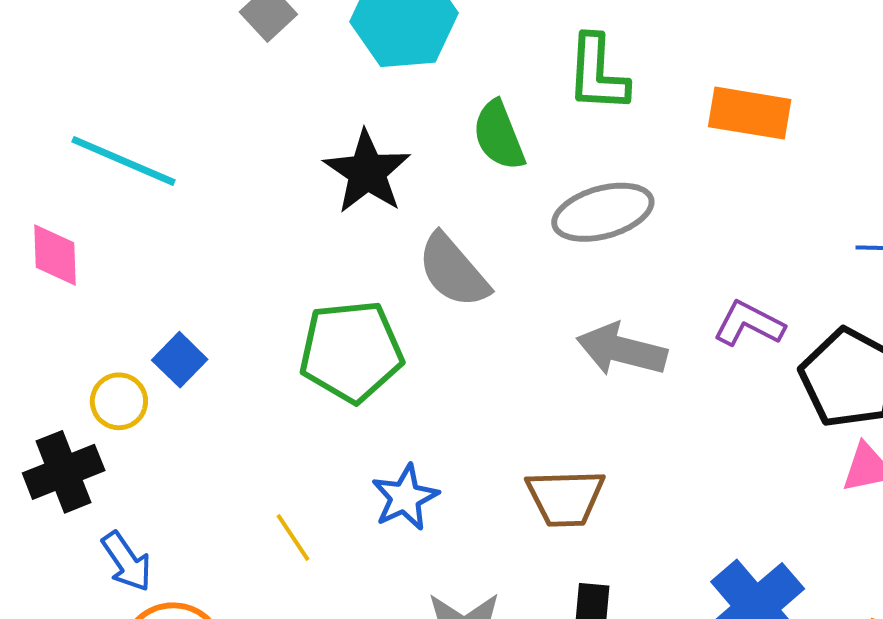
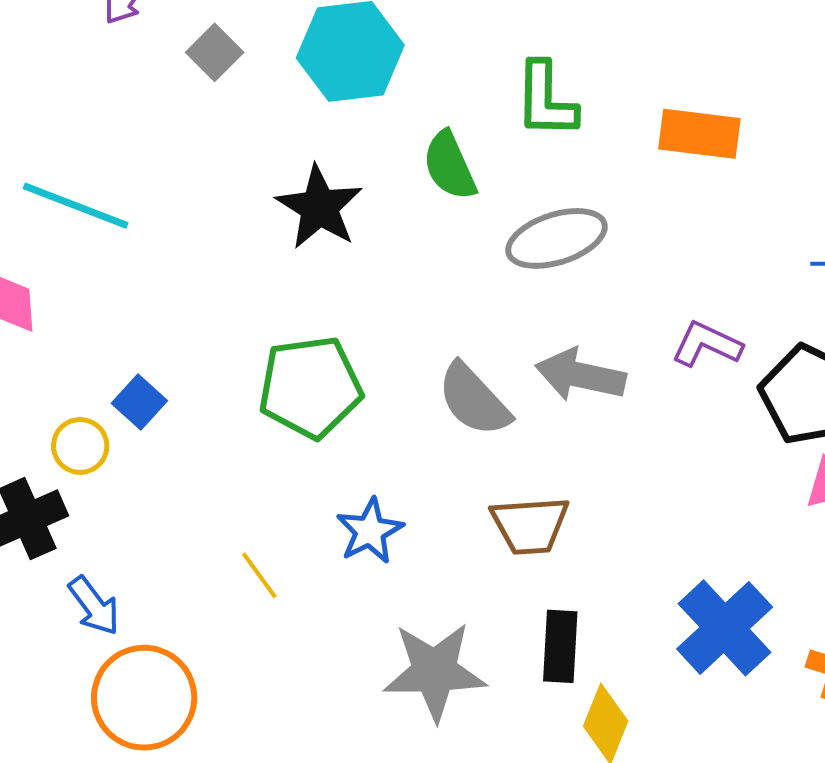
gray semicircle: (453, 271) -> (474, 400), moved

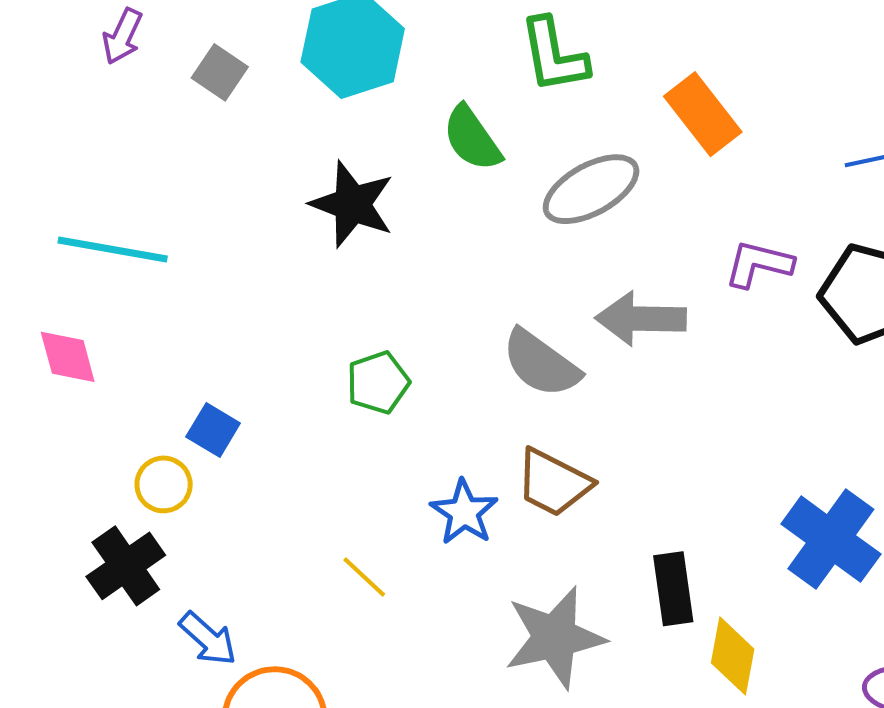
orange rectangle: (699, 134) -> (703, 114), moved, turned 56
green pentagon: (310, 387) -> (378, 383), size x0.6
brown trapezoid: (530, 525) -> (553, 483), moved, turned 42

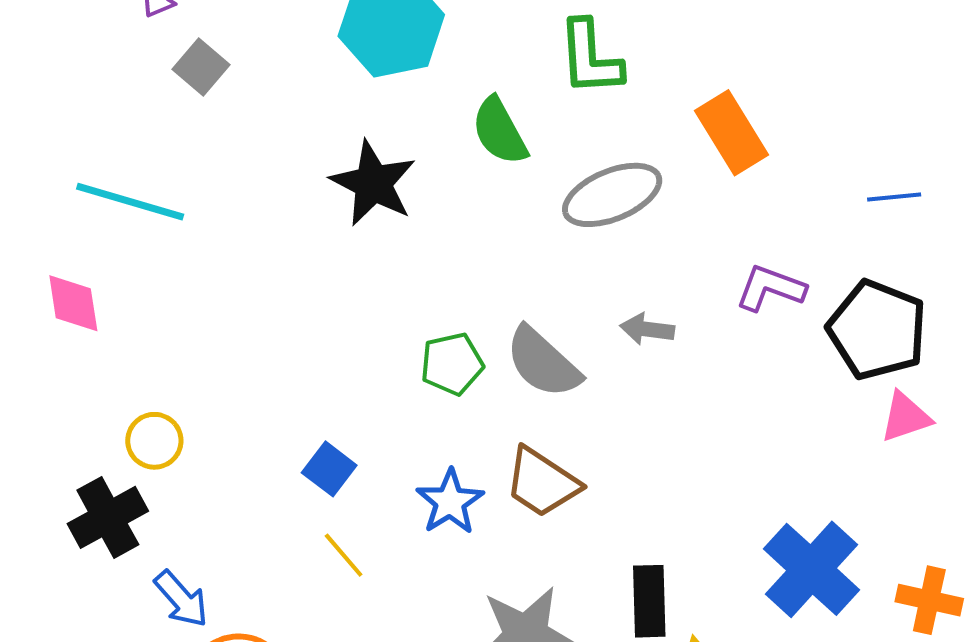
gray square: (220, 72) -> (201, 67), moved
gray arrow: (641, 319) -> (647, 329), size x0.6
green pentagon: (378, 383) -> (452, 364), moved
blue square: (213, 430) -> (329, 469), moved

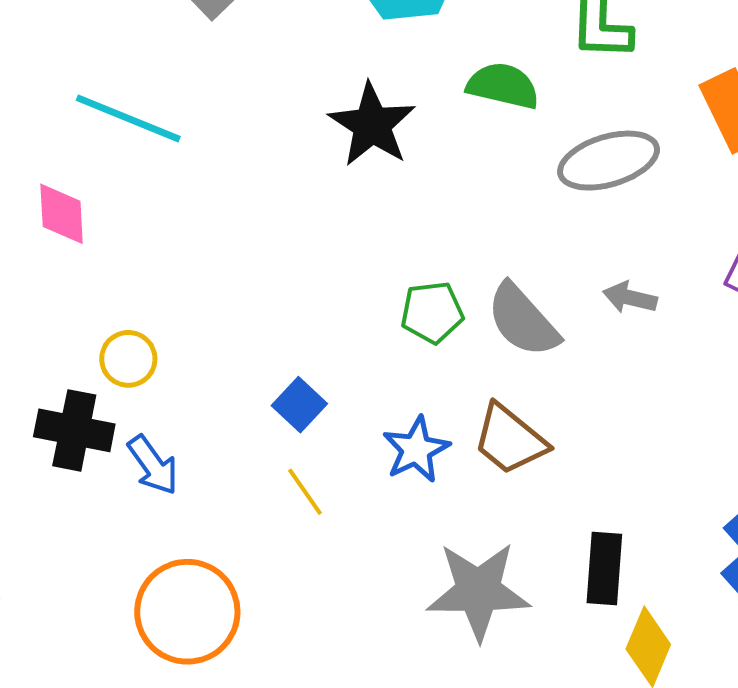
green semicircle: (500, 131) -> (503, 86), turned 126
black cross: (108, 517) -> (74, 430), turned 34
blue arrow: (181, 599) -> (153, 465), moved

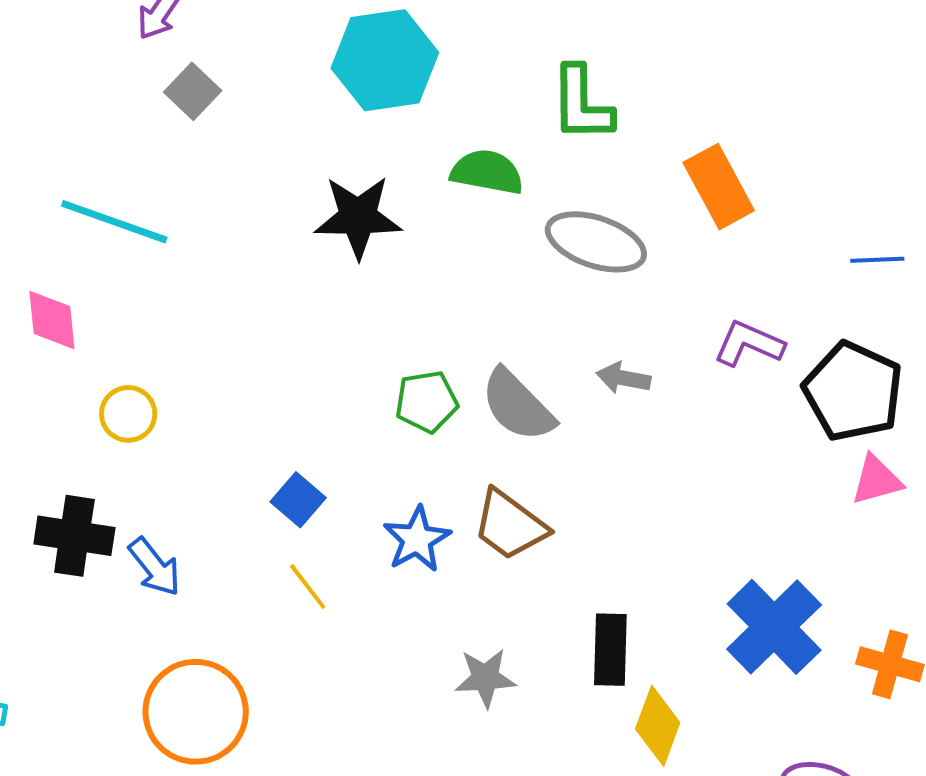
black star: (372, 125) -> (358, 217), turned -30
gray ellipse: (609, 161) -> (596, 242), turned 38
yellow circle: (128, 359) -> (128, 414), moved
gray star: (478, 591) -> (485, 678), size x0.6

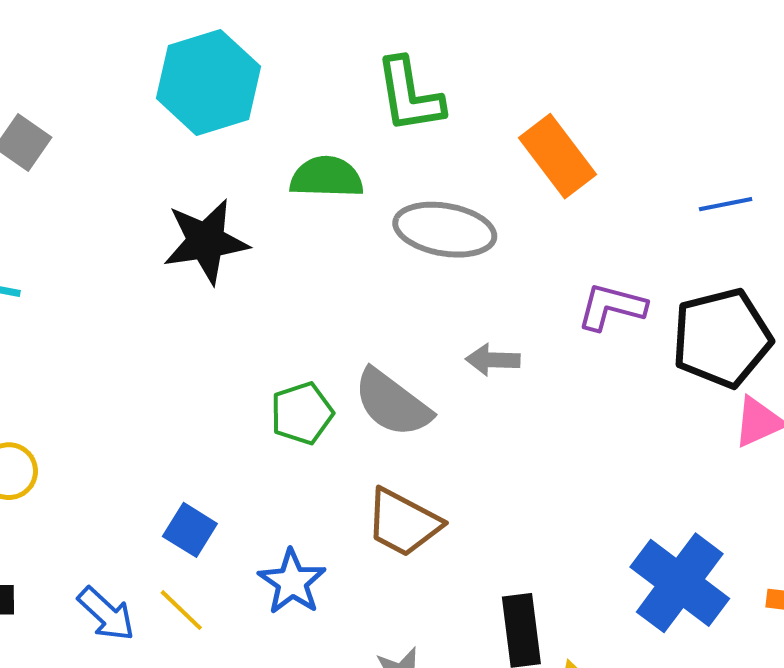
black pentagon: (853, 391) -> (722, 338), turned -30
blue star: (417, 539) -> (292, 582), moved
blue arrow: (155, 567) -> (106, 614), moved
yellow line: (308, 587) -> (181, 610), moved

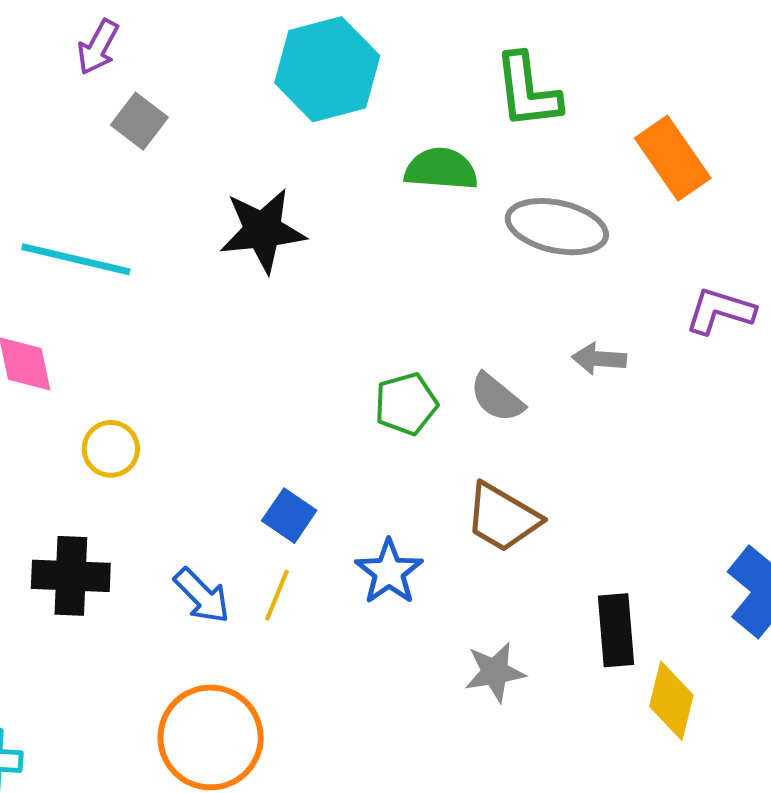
black star: (206, 241) -> (263, 230), moved
gray semicircle: (392, 403) -> (497, 398), size x0.7
yellow line: (181, 610) -> (277, 595), turned 66

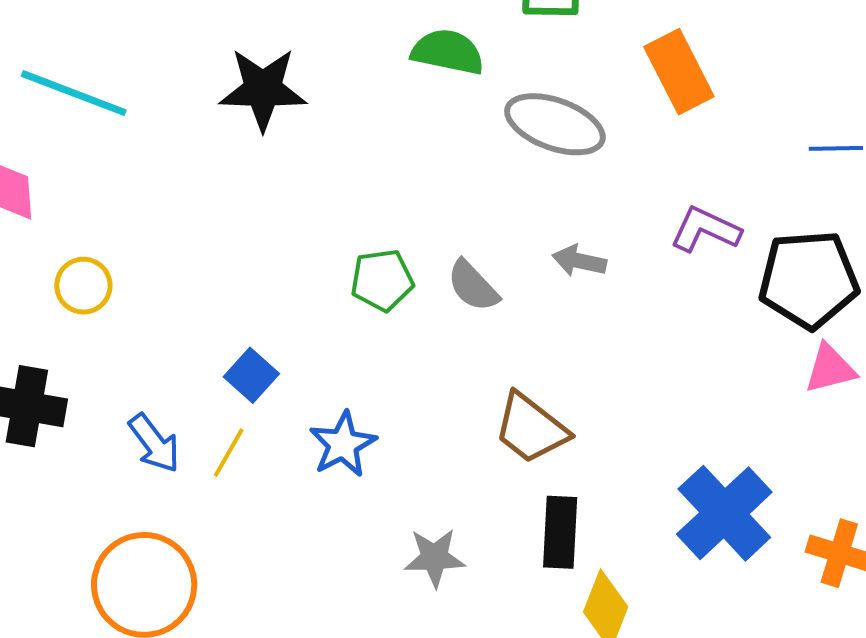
brown trapezoid: (503, 517) -> (531, 428), moved

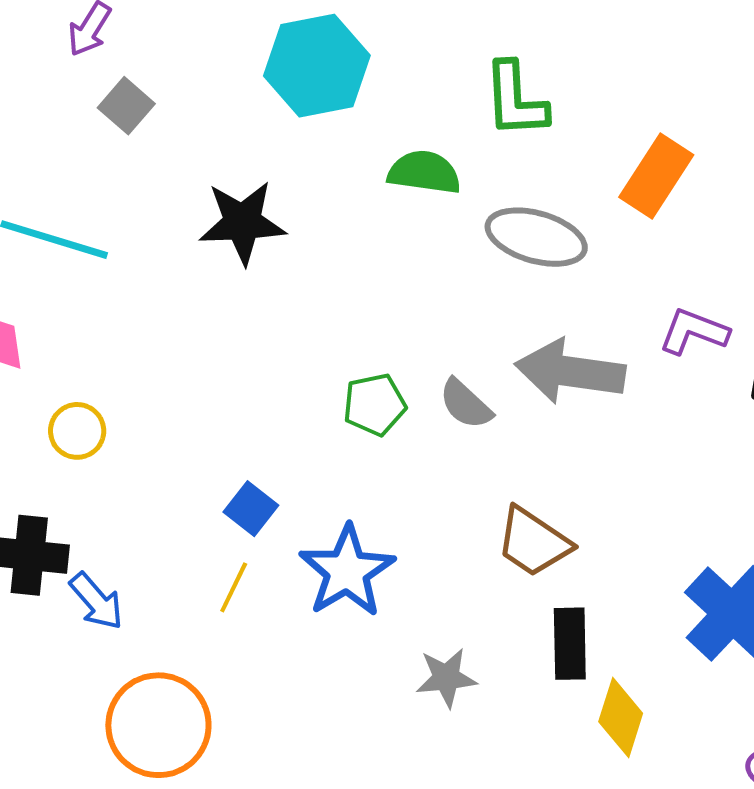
orange rectangle: (679, 72) -> (656, 176), turned 64
gray arrow: (579, 261) -> (570, 372), size x2.0
blue arrow: (154, 443) -> (96, 601), moved
blue star: (343, 444) -> (347, 571), size x1.4

